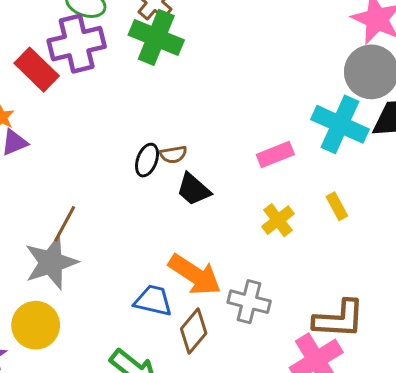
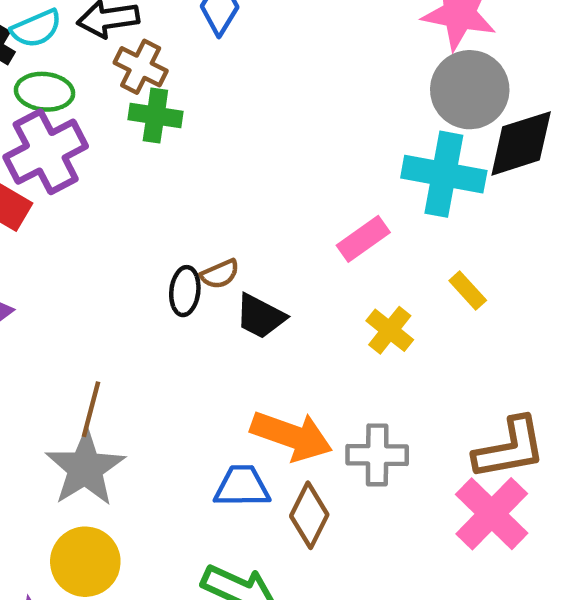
green cross: (156, 37) -> (155, 115), size x0.7

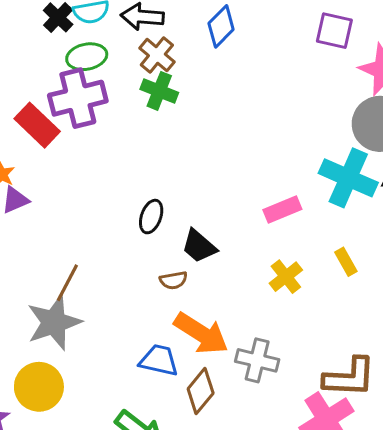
green ellipse: (45, 92) -> (87, 57), turned -30
brown semicircle: (220, 274) -> (173, 280), moved

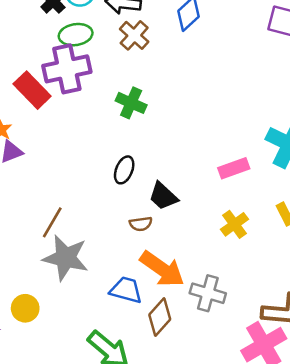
green cross: (159, 91) -> (131, 103), moved
gray star: (54, 322) -> (66, 258), moved, turned 30
yellow circle: (39, 387) -> (25, 308), size x0.7

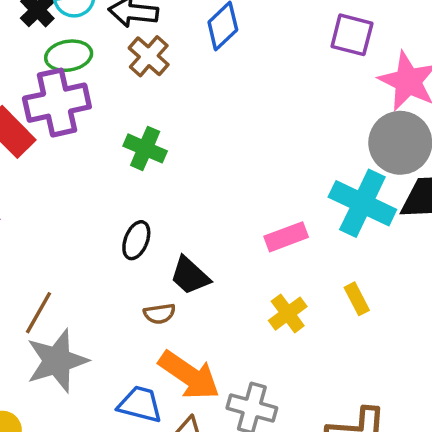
gray star: (66, 258) -> (57, 361), turned -30

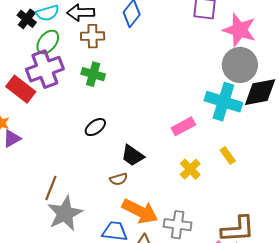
green ellipse: (69, 56) -> (48, 42), turned -35
brown cross: (149, 56) -> (93, 36), turned -35
green cross: (145, 148) -> (93, 74), moved
black ellipse: (136, 240) -> (95, 127), moved, turned 40

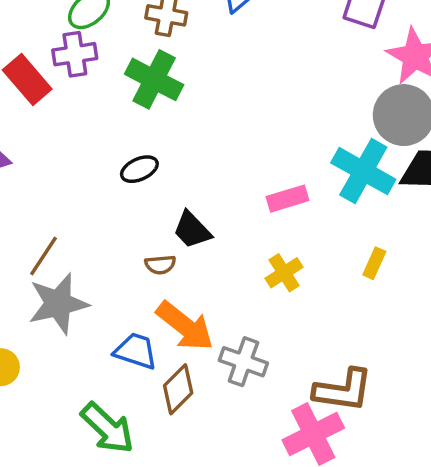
purple cross: (45, 69) -> (75, 54), size x0.7
green cross: (93, 74) -> (154, 79), size x1.4
yellow rectangle: (228, 156) -> (374, 263), moved, turned 48

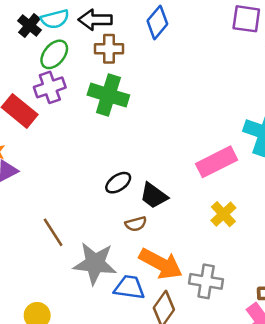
black ellipse: (139, 169) -> (118, 183), moved
pink rectangle: (288, 199) -> (217, 162), size x1.4
brown line: (43, 256) -> (53, 232), turned -56
gray star: (58, 304) -> (95, 263), moved, turned 30

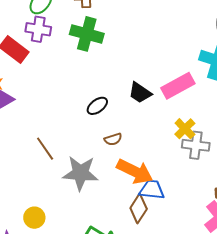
purple cross: (50, 87) -> (38, 29), turned 30
black trapezoid: (154, 196) -> (140, 93), moved
gray cross: (206, 281) -> (196, 145), moved
blue trapezoid: (129, 287) -> (152, 190), moved

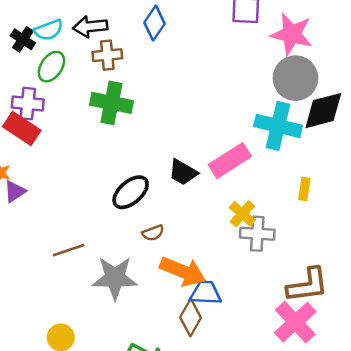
purple cross: (38, 29) -> (28, 104), moved
black ellipse: (97, 106) -> (131, 192), size x1.4
brown line: (45, 149) -> (69, 250), turned -70

